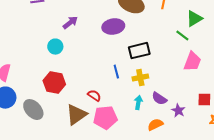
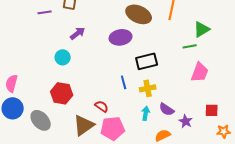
green line: (182, 36) -> (190, 46), turned -48

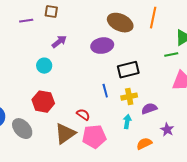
purple semicircle: (167, 109) -> (149, 109), moved, turned 126

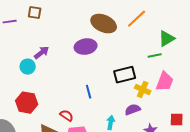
orange line: (153, 18) -> (137, 19), turned 35
purple arrow: (59, 42) -> (42, 53), moved
black rectangle: (128, 70) -> (125, 75), moved
yellow cross: (129, 97) -> (143, 90), moved, turned 35

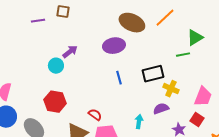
pink trapezoid: (165, 82) -> (203, 97), moved
blue line: (89, 92) -> (119, 78), moved
red square: (177, 120) -> (197, 120), moved, turned 32

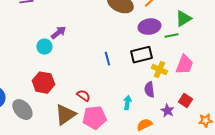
purple ellipse: (114, 46) -> (149, 27), moved
pink trapezoid: (203, 97) -> (184, 65), moved
purple semicircle: (161, 109) -> (149, 90), turned -77

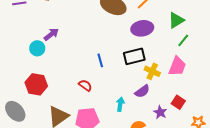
green line: (171, 36) -> (183, 40), moved, turned -40
purple semicircle: (149, 90) -> (142, 91), turned -119
red semicircle: (83, 96) -> (85, 85), moved

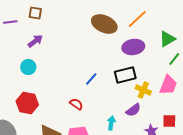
purple arrow: (51, 34) -> (35, 41), moved
blue line: (100, 60) -> (91, 79), turned 56
red square: (178, 102) -> (169, 121), turned -32

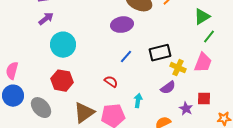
purple arrow: (35, 41) -> (46, 19), moved
purple ellipse: (133, 47) -> (122, 25), moved
cyan circle: (28, 67) -> (63, 45), size x1.6
cyan arrow: (111, 123) -> (138, 101), moved

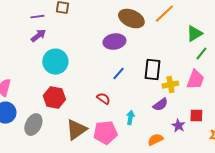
black rectangle: (160, 53) -> (152, 70), turned -70
yellow cross: (178, 68) -> (170, 85), turned -35
gray ellipse: (41, 108) -> (33, 125), turned 70

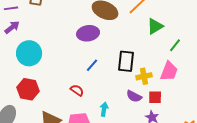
green triangle: (194, 34) -> (155, 26), moved
purple semicircle: (160, 105) -> (134, 96), turned 63
red square: (196, 116) -> (155, 97), moved

